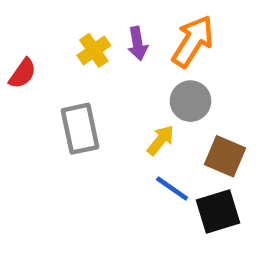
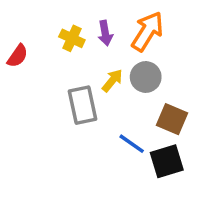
yellow cross: (94, 50) -> (72, 38), turned -30
gray rectangle: (80, 129) -> (82, 105), moved
yellow arrow: (161, 140) -> (112, 81), moved

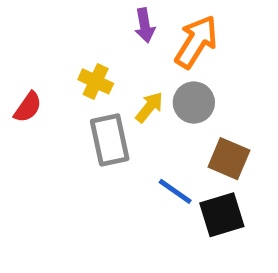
purple arrow: (105, 33) -> (145, 25), moved
yellow cross: (72, 38) -> (96, 81), moved
red semicircle: (18, 56) -> (28, 107), moved

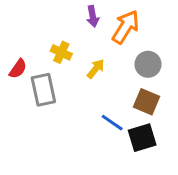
gray circle: (194, 103) -> (148, 64), moved
gray rectangle: (110, 140) -> (43, 90), moved

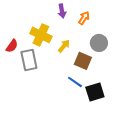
orange arrow: (126, 27) -> (84, 18), size x0.6
yellow cross: (61, 52) -> (41, 35), size x1.5
brown square: (147, 102) -> (83, 61), moved

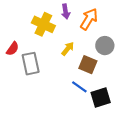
orange arrow: (84, 18) -> (89, 19), size x1.5
yellow cross: (41, 35) -> (43, 24), moved

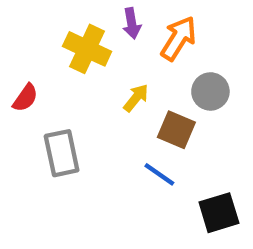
gray rectangle: (31, 64) -> (62, 153), moved
black square: (101, 97) -> (219, 213), moved

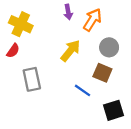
yellow cross: (87, 49) -> (21, 24), moved
yellow arrow: (136, 98) -> (70, 51), size x1.5
brown square: (176, 130) -> (102, 73), moved

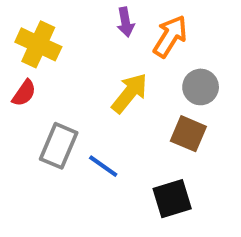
gray rectangle: (32, 79) -> (59, 146), turned 35
blue line: (83, 90) -> (103, 166), moved
black square: (113, 110) -> (172, 199), moved

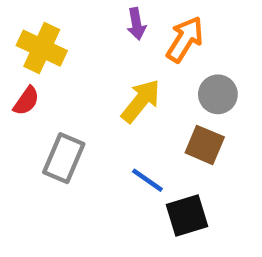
blue line: (103, 166) -> (147, 180), moved

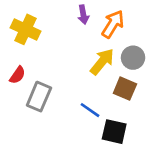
red semicircle: (26, 101) -> (17, 75), moved
yellow arrow: (141, 101) -> (102, 62), moved
black square: (187, 215) -> (114, 132), turned 30

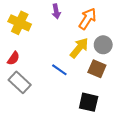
purple arrow: (83, 15) -> (56, 11), moved
gray rectangle: (39, 97) -> (20, 82), moved, turned -70
blue line: (90, 110) -> (59, 70), moved

